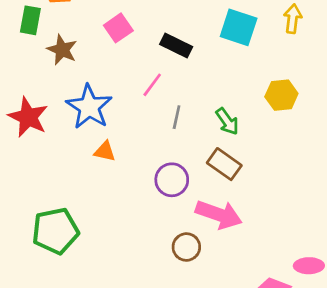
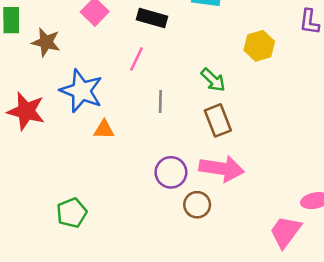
gray line: (177, 117) -> (160, 102), moved
brown rectangle: (224, 164) -> (218, 120), turned 44
purple circle: (172, 180) -> (171, 172), moved
green pentagon: (55, 231) -> (72, 213), size x0.7

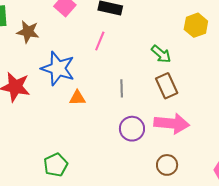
gray line: (160, 102) -> (122, 88), moved
brown circle: (197, 205) -> (167, 165), moved

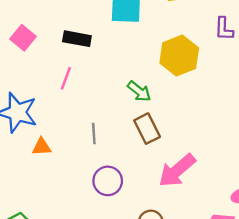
yellow hexagon: (196, 25) -> (179, 56), size x1.4
pink arrow: (172, 123) -> (177, 171), moved, turned 136

